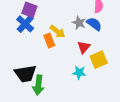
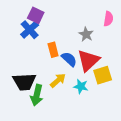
blue semicircle: (94, 24) -> (69, 59), moved
yellow arrow: (58, 32) -> (58, 80), moved, turned -84
red triangle: (84, 47) -> (88, 60), size x1.6

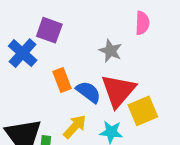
purple square: (36, 15) -> (49, 30), moved

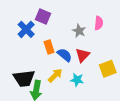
pink semicircle: (142, 23) -> (99, 23), moved
red triangle: (118, 91) -> (83, 55), size x0.7
yellow square: (143, 111) -> (108, 69), moved

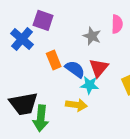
yellow arrow: (55, 75) -> (76, 105), moved, turned 56
cyan star: (77, 80) -> (90, 85), moved

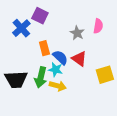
red triangle: (99, 68) -> (79, 59), turned -42
cyan star: (90, 85) -> (56, 70), moved
green arrow: (41, 118) -> (41, 77), moved

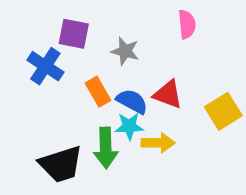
gray star: (77, 33) -> (125, 51), moved
yellow arrow: (58, 86) -> (158, 143), moved

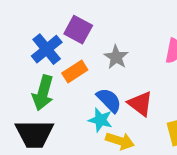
orange rectangle: (98, 92) -> (75, 72), moved, turned 70
green arrow: (106, 148) -> (43, 93), moved

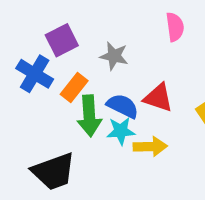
purple square: (78, 30) -> (62, 40), turned -36
green arrow: (43, 93) -> (89, 116), moved

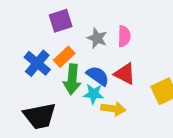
pink semicircle: (175, 27) -> (124, 36), moved
blue cross: (35, 74) -> (37, 63), moved

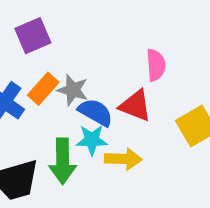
pink semicircle: (124, 36) -> (156, 65), moved
gray star: (97, 38) -> (73, 90), moved
green arrow: (72, 79) -> (63, 161), moved

